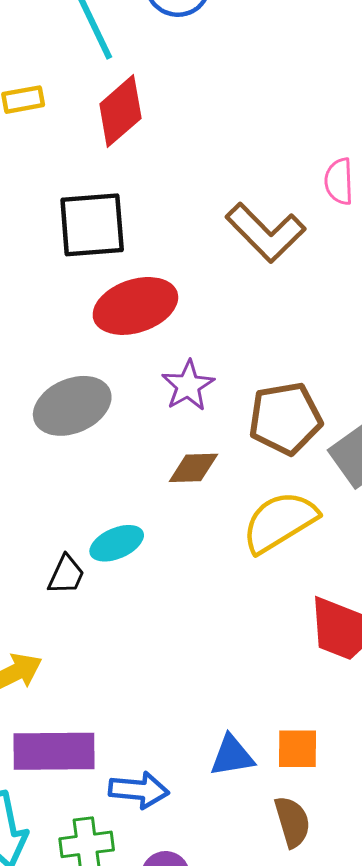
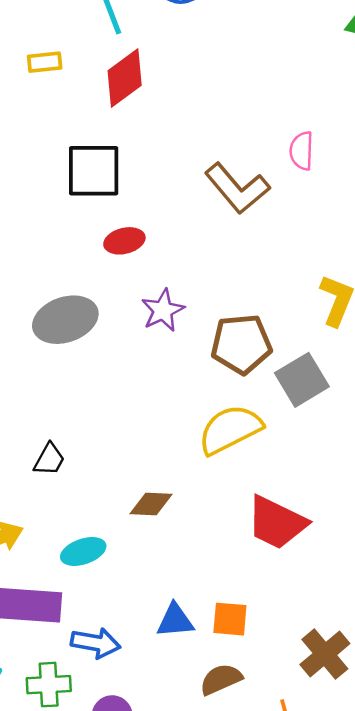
red ellipse: (135, 306) -> (124, 241), size x0.6
brown diamond: (193, 468) -> (151, 504), moved
cyan ellipse: (117, 543) -> (83, 551), moved
brown semicircle: (292, 822) -> (221, 679), turned -102

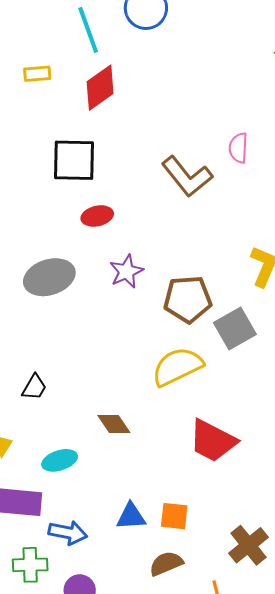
brown diamond: (151, 504) -> (114, 424), turned 52

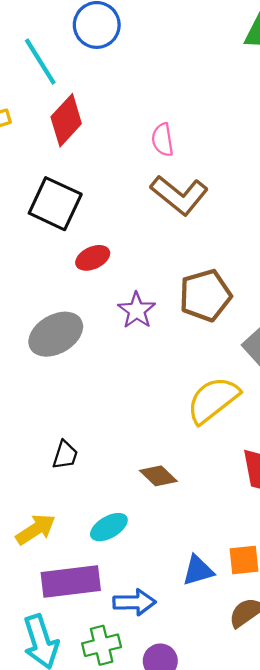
pink semicircle: (238, 148) -> (163, 140), moved
black square: (74, 160) -> (55, 204), turned 36
brown pentagon: (188, 299) -> (205, 295), moved

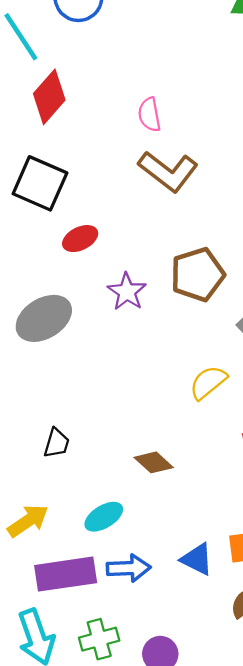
yellow semicircle: (213, 400) -> (208, 382), size x0.7
blue triangle: (198, 570) -> (197, 559), turned 44
blue arrow: (134, 602) -> (129, 568), moved

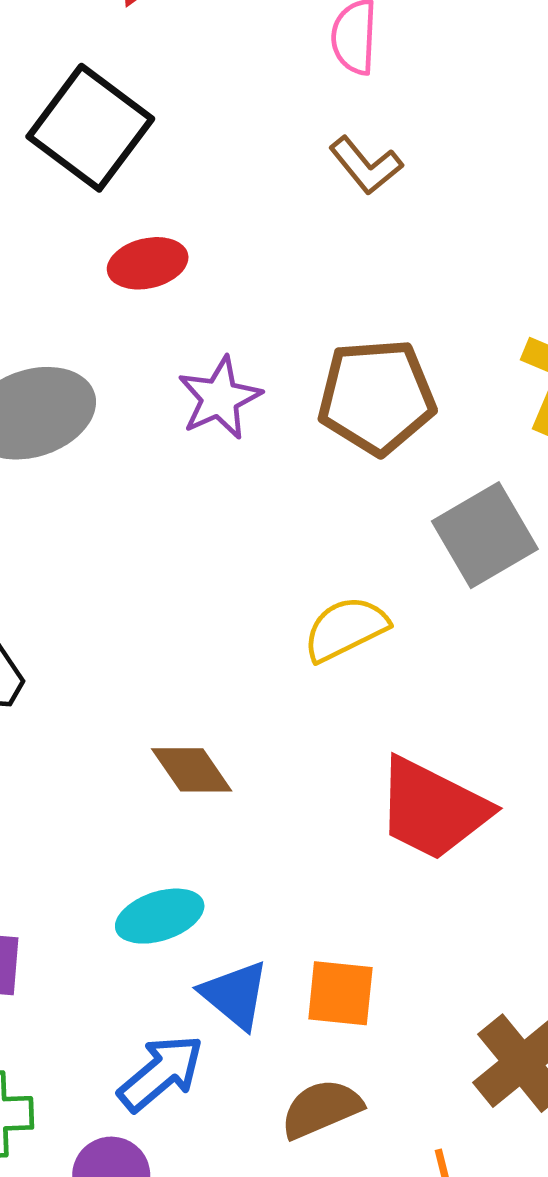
brown L-shape: (168, 171) -> (366, 165), size x0.6
cyan ellipse: (104, 517) -> (160, 916), moved
blue arrow: (129, 568) -> (161, 1073), moved, turned -51

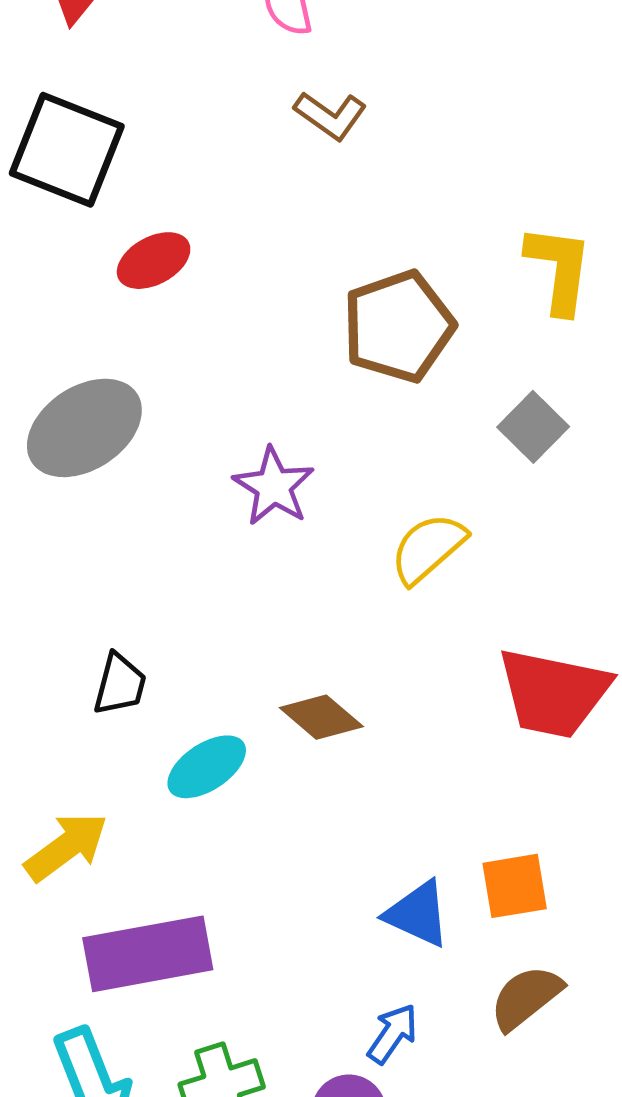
purple star: (220, 398) -> (274, 486), moved
gray square: (485, 535) -> (533, 427), size x0.7
cyan ellipse: (160, 916) -> (207, 767), moved
blue arrow: (161, 1073) -> (393, 1034), moved, size x0.7

